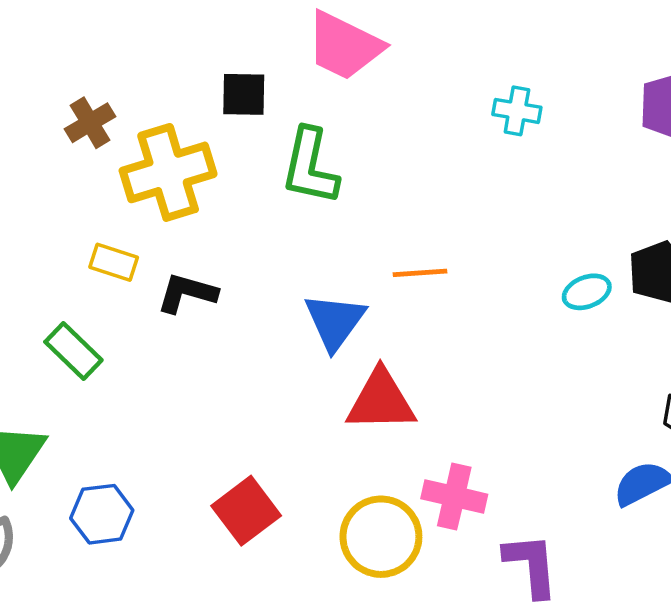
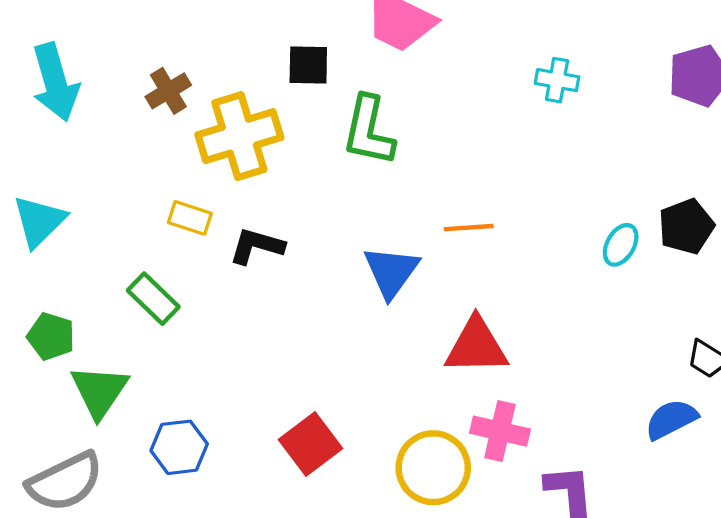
cyan ellipse: (587, 292) -> (621, 245), turned -39
red triangle: (381, 401) -> (476, 346), moved

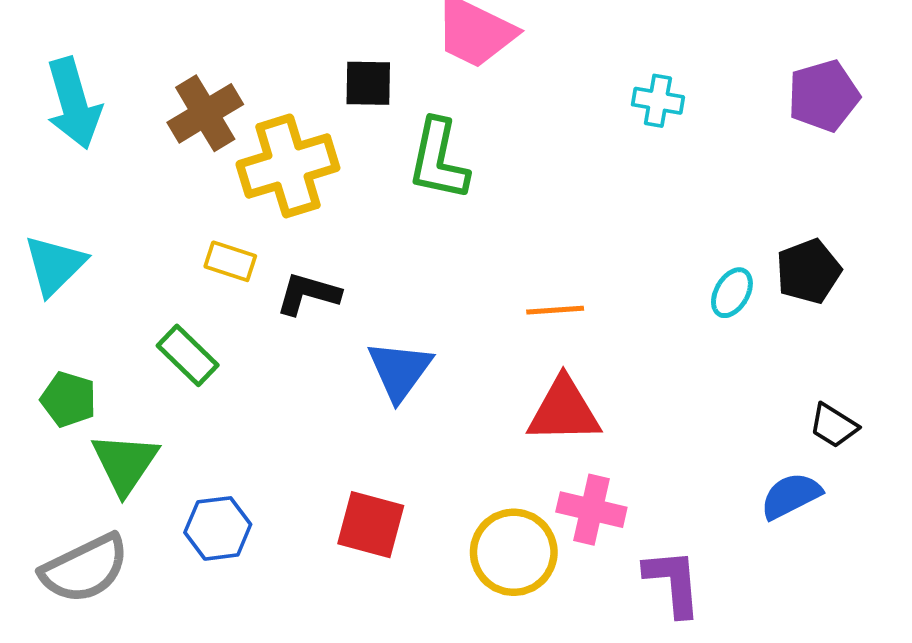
brown cross: (168, 91) -> (205, 113), size x1.4
orange line: (469, 228) -> (555, 310), moved
blue triangle: (391, 272) -> (400, 370), moved
red square: (310, 444) -> (371, 525), turned -38

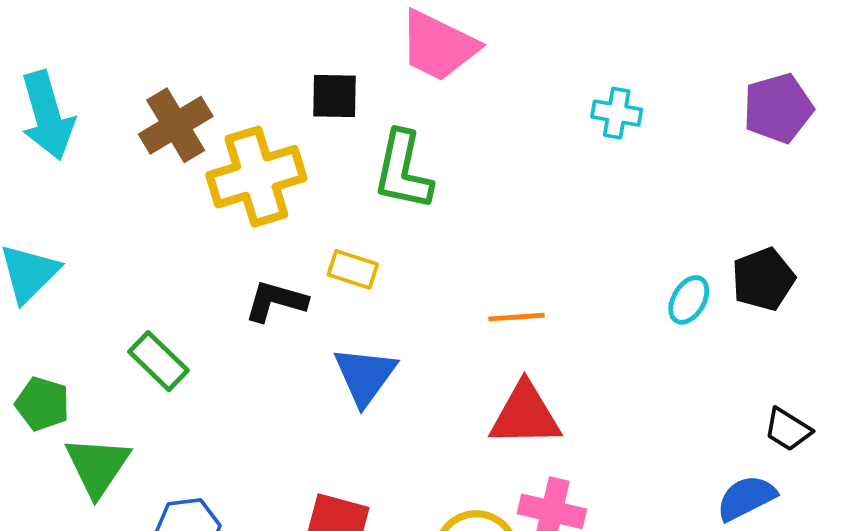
yellow rectangle: (230, 261) -> (353, 269), moved

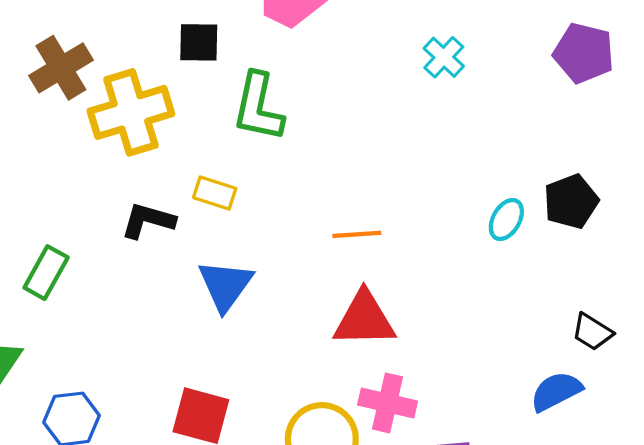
purple pentagon: (778, 108) -> (584, 53), turned 30
cyan cross: (617, 113) -> (444, 57), turned 33
green rectangle: (159, 361) -> (46, 273), turned 75

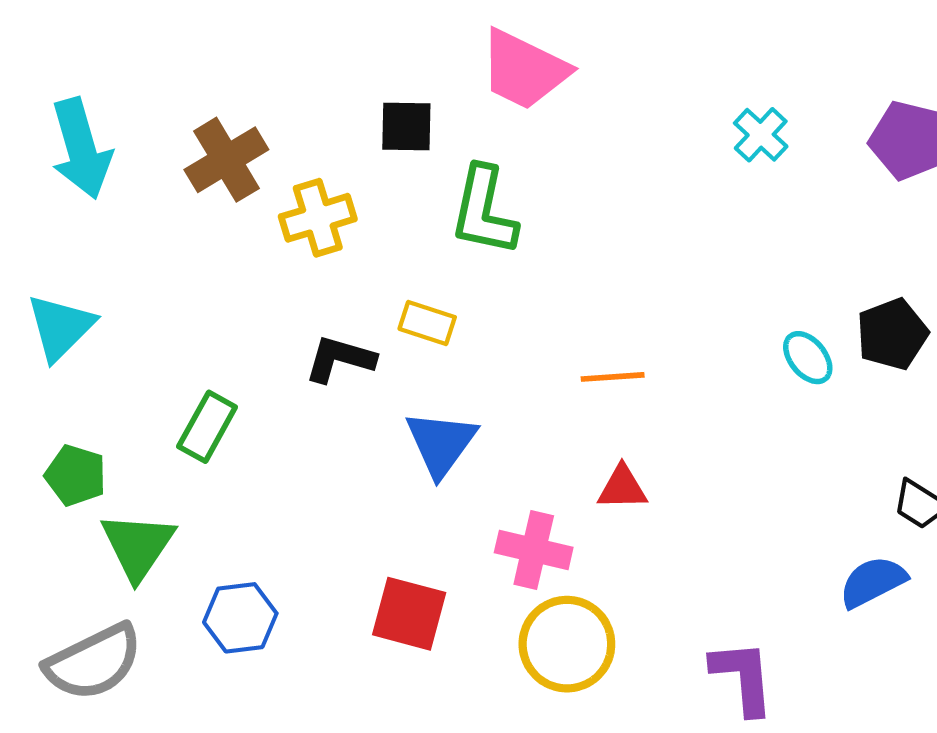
cyan cross: (444, 57) -> (761, 135), moved
yellow cross: (131, 112) -> (318, 218), size x0.7
cyan ellipse: (506, 220) -> (808, 358), turned -69
red triangle: (364, 319) -> (622, 488), size x0.6
pink cross: (388, 403) -> (534, 550), moved

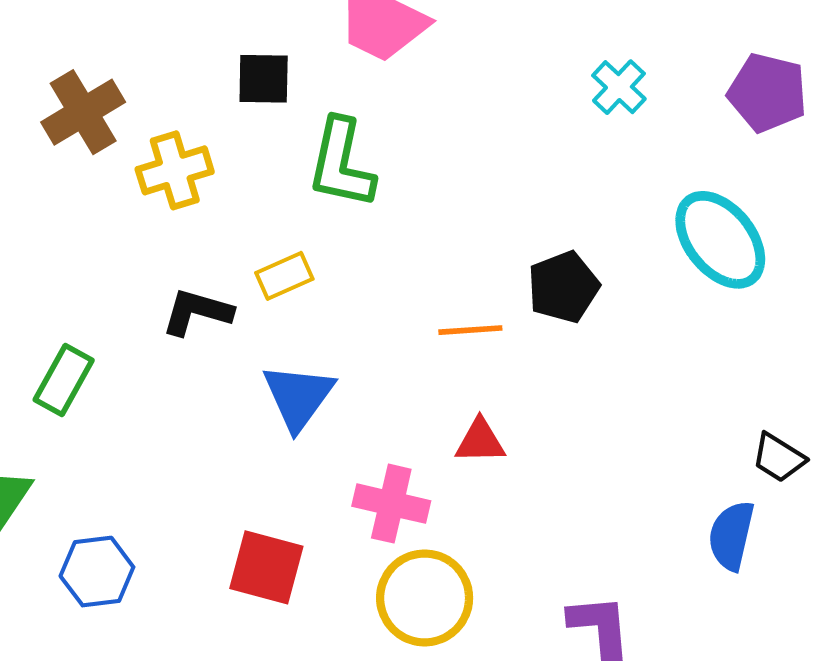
yellow rectangle: (427, 323) -> (284, 276), turned -42
black pentagon: (892, 334) -> (563, 287), moved
cyan ellipse: (808, 358) -> (720, 240), moved, size x1.8
blue semicircle: (873, 582) -> (731, 535), turned -50

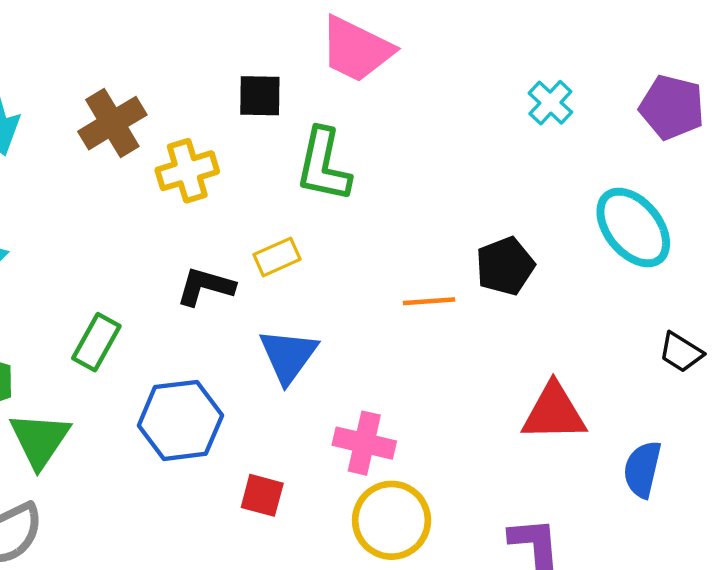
red triangle: (480, 441) -> (554, 412), moved, size x1.6
black trapezoid: (779, 458) -> (681, 352), moved
red square: (266, 567) -> (262, 495), size x0.7
blue hexagon: (97, 572) -> (180, 420), moved, size x1.4

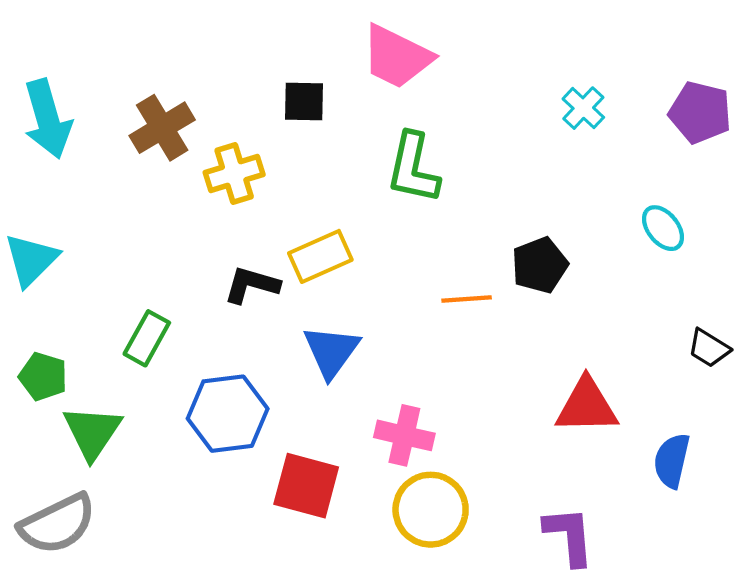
green L-shape: (323, 165) -> (413, 168), moved
cyan ellipse: (633, 227) -> (663, 228), size x0.6
yellow rectangle: (277, 257) -> (320, 256), size x1.4
red square: (262, 495) -> (306, 486), size x1.6

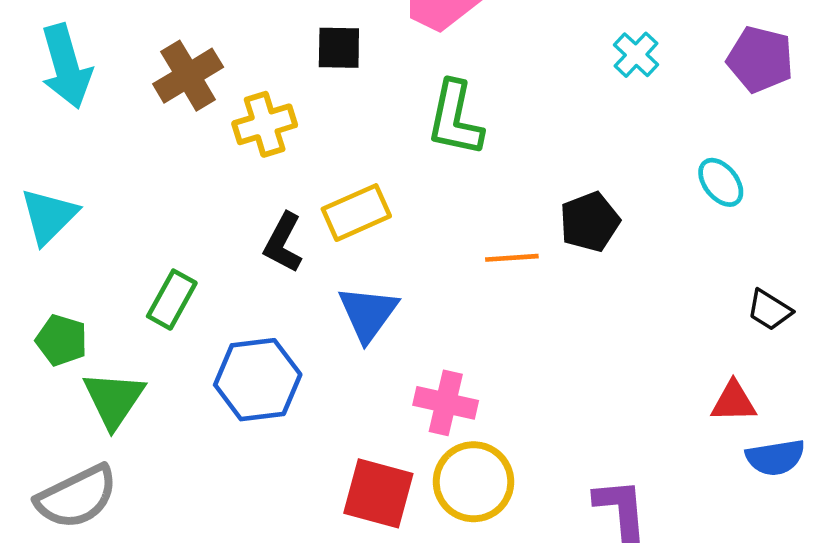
black L-shape: (252, 285) -> (283, 243), turned -78
red triangle: (587, 406) -> (734, 402), moved, size x0.7
blue semicircle: (672, 461) -> (775, 457), moved, turned -112
red square: (306, 486) -> (378, 493), moved

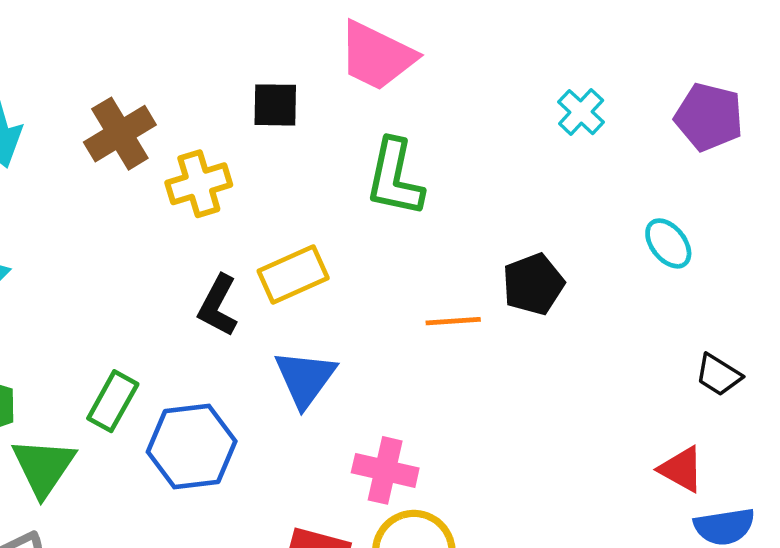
green rectangle: (172, 300) -> (113, 401), moved
red triangle: (734, 402) -> (681, 469), turned 30

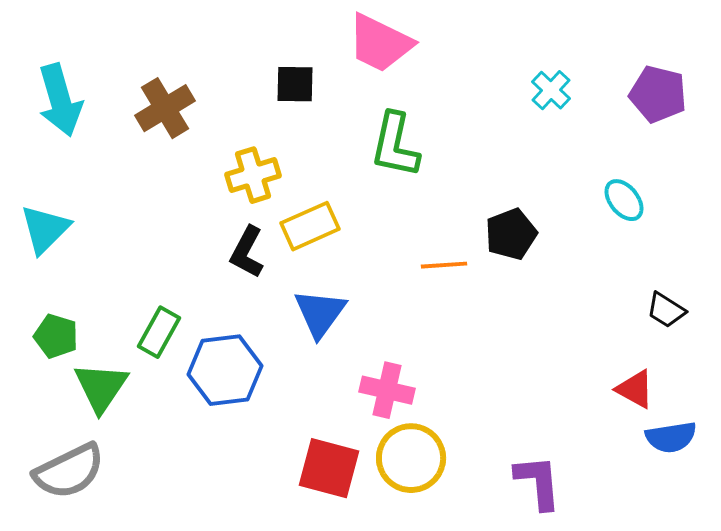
yellow cross: (199, 184) -> (253, 175), moved

